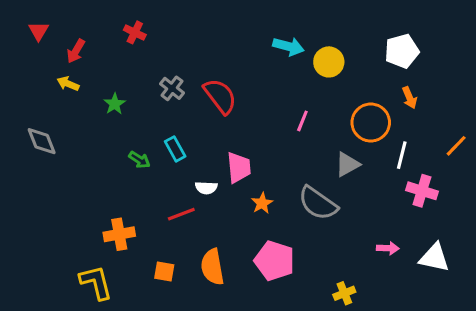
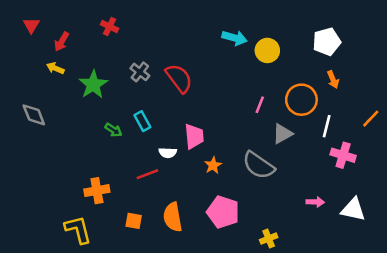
green star: (115, 104) -> (93, 85), size x1.6
pink line: (302, 121) -> (260, 105), moved
yellow cross: (344, 293) -> (269, 239), moved

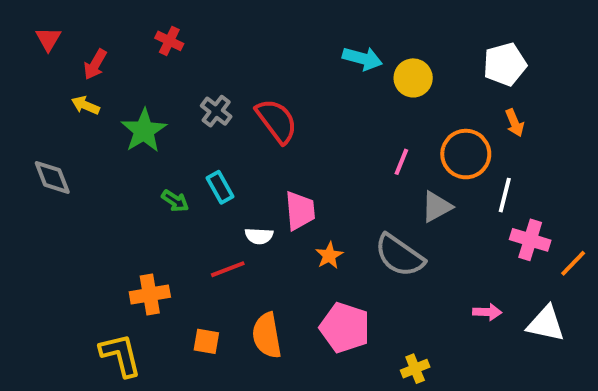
orange line: (371, 119) -> (573, 263), moved

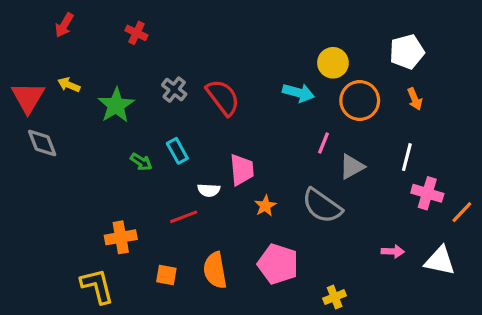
red triangle: (48, 39) -> (28, 97), moved, size x1.6
cyan arrow: (362, 58) -> (298, 93), moved
red arrow: (95, 64) -> (64, 25), moved
orange circle: (466, 154) -> (360, 101), moved
pink line: (401, 162) -> (324, 143), moved

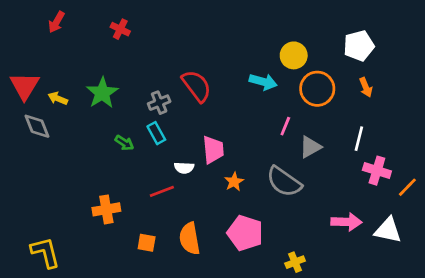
yellow arrow: (69, 85) -> (58, 98), moved
gray cross: (174, 90) -> (159, 103), moved, turned 30
pink arrow: (393, 251) -> (346, 222), size x1.5
yellow L-shape: (97, 286) -> (45, 252), moved

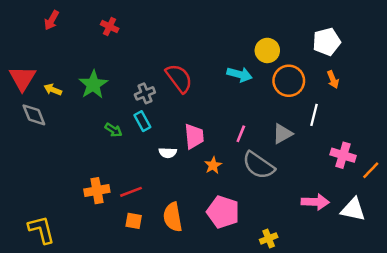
pink line: (285, 126) -> (241, 134), moved
white line: (359, 139) -> (314, 115), moved
red line: (162, 191) -> (131, 192), moved

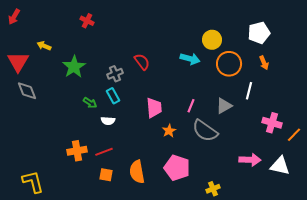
red arrow: (52, 20) -> (14, 17), moved
red semicircle: (179, 78) -> (142, 62), size x0.7
yellow arrow: (53, 90) -> (44, 46), moved
white semicircle: (168, 153) -> (108, 121), moved

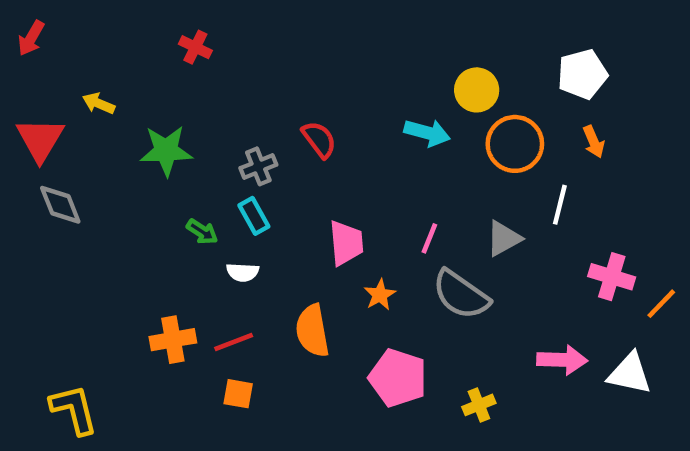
green star: (74, 67) -> (166, 151), turned 30
orange semicircle: (137, 172) -> (312, 331), moved
yellow cross: (213, 189) -> (479, 405), moved

